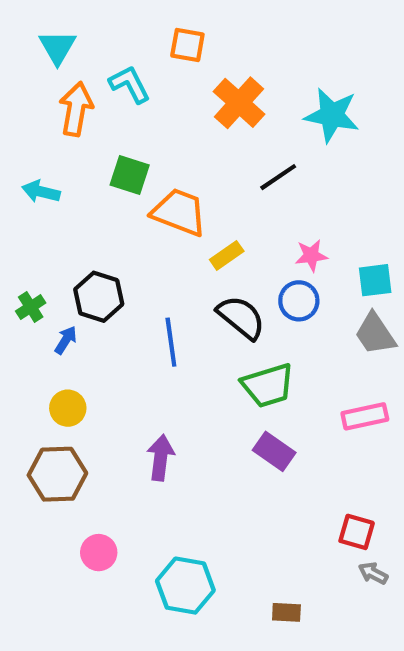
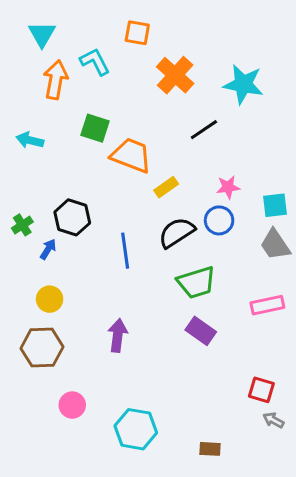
black semicircle: (241, 317) -> (177, 233), turned -72

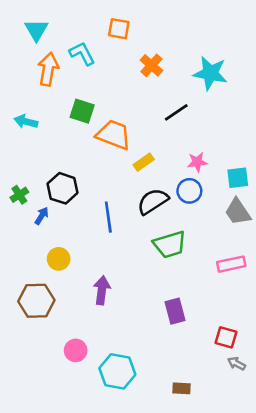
orange cross: (175, 75) -> (151, 65), size x0.7
yellow circle: (50, 299) -> (59, 259), moved
purple rectangle: (201, 331) -> (175, 311), moved, turned 40
pink circle: (72, 405) -> (76, 350), moved

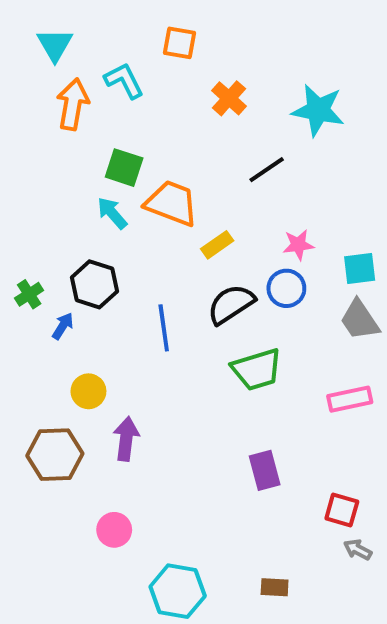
cyan arrow: (26, 122) -> (112, 213), moved, turned 35
purple arrow: (102, 290) -> (126, 439), moved
cyan hexagon: (117, 371) -> (178, 591), moved

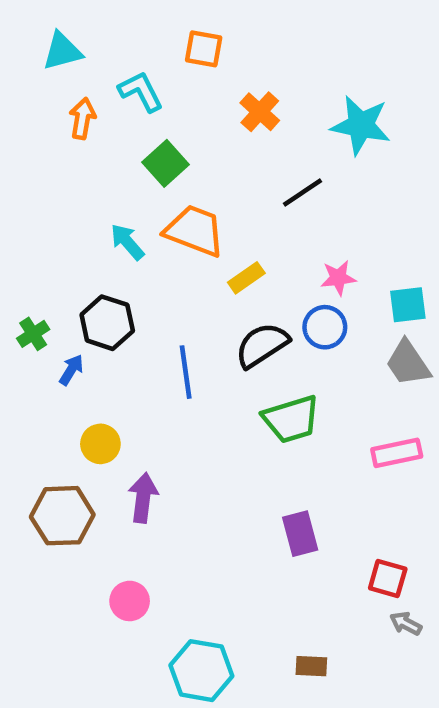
cyan triangle: (55, 45) -> (62, 51), turned 45
orange arrow: (73, 104) -> (82, 118), size x0.7
green square: (124, 168) -> (166, 163), moved, turned 30

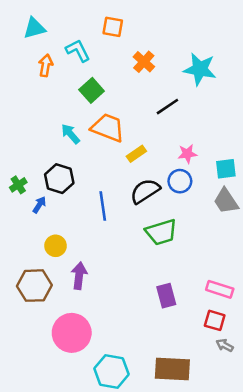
pink rectangle: (397, 453) -> (220, 289), moved, turned 30
pink circle: (130, 601) -> (72, 333), size x1.8
brown rectangle: (311, 666) -> (172, 369), size x2.0

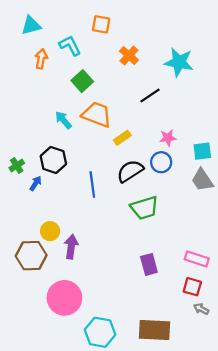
yellow circle: (56, 246) -> (50, 231), moved

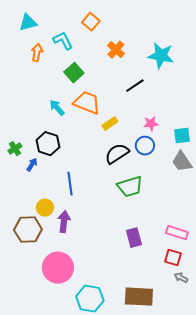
orange square: (101, 24) -> (91, 22), turned 30
blue line: (92, 184) -> (70, 184), moved

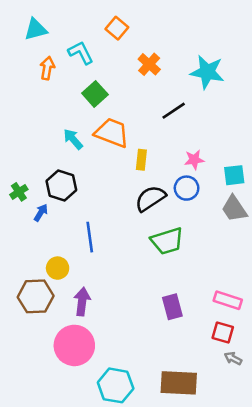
yellow rectangle: (110, 124) -> (141, 160), turned -49
purple arrow: (64, 222) -> (82, 302), moved

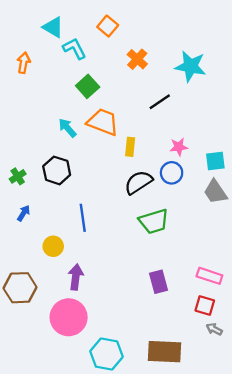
cyan triangle: (36, 29) -> (53, 27), moved, turned 45
orange arrow: (47, 68) -> (24, 63), moved
blue arrow: (41, 213) -> (24, 213), moved
brown hexagon: (36, 296) -> (20, 288), moved

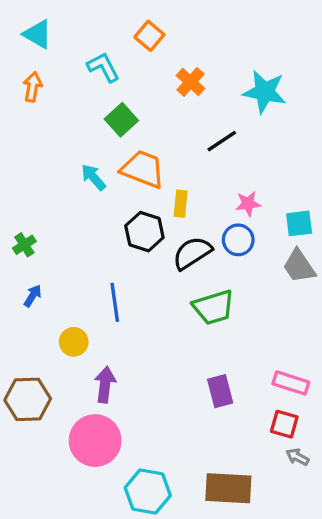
cyan triangle: (53, 27) -> (38, 34), moved
black hexagon: (57, 170) -> (144, 232), moved

